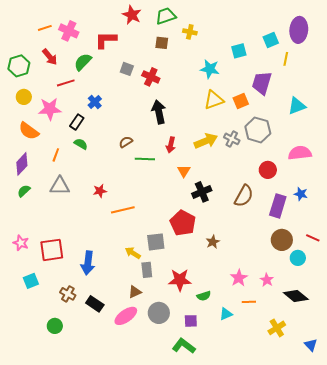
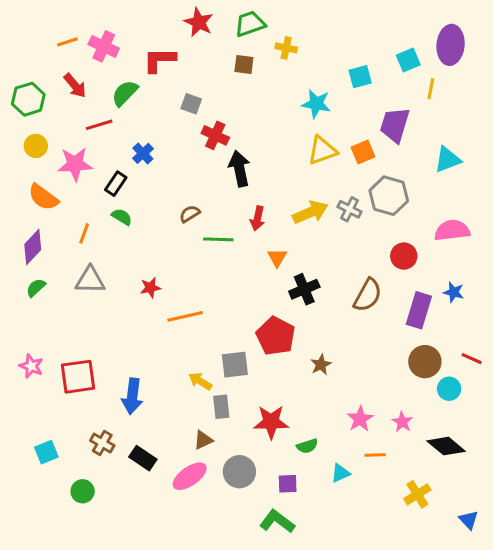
red cross: (151, 77) -> (215, 135), moved
cyan square: (31, 281) -> (46, 452), moved

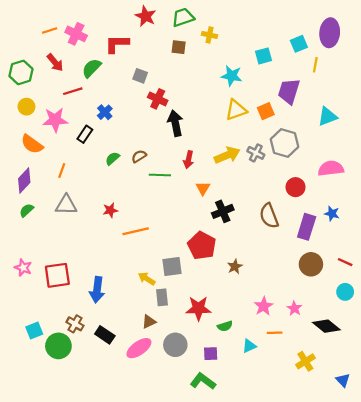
green semicircle: (122, 217) -> (112, 158), moved, turned -72
brown semicircle: (368, 295) -> (269, 216), turned 130
cyan circle: (449, 389) -> (345, 292), moved
green circle: (83, 491) -> (58, 346), moved, size x1.5

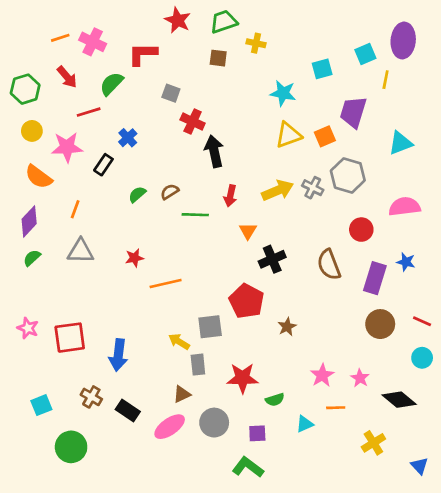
green circle: (58, 346) -> (71, 447), moved

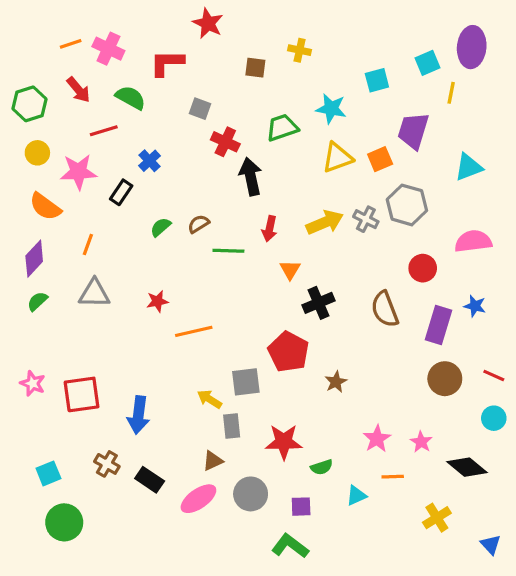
green trapezoid: (224, 22) -> (282, 128), moved
green semicircle: (112, 84) -> (131, 98), turned 75
green circle: (71, 447) -> (64, 522), moved

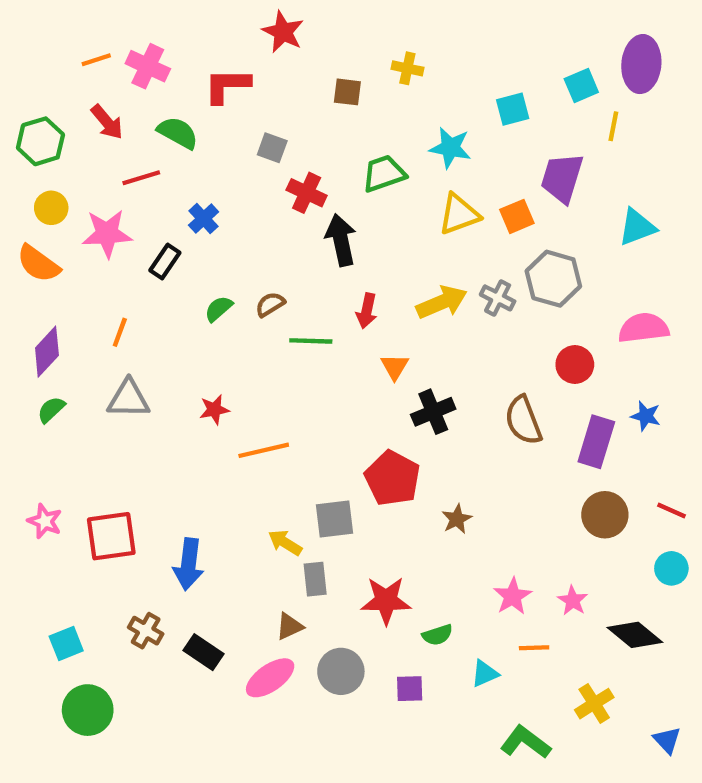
orange semicircle: (45, 207) -> (38, 264), moved
green L-shape: (290, 546) -> (525, 742), moved

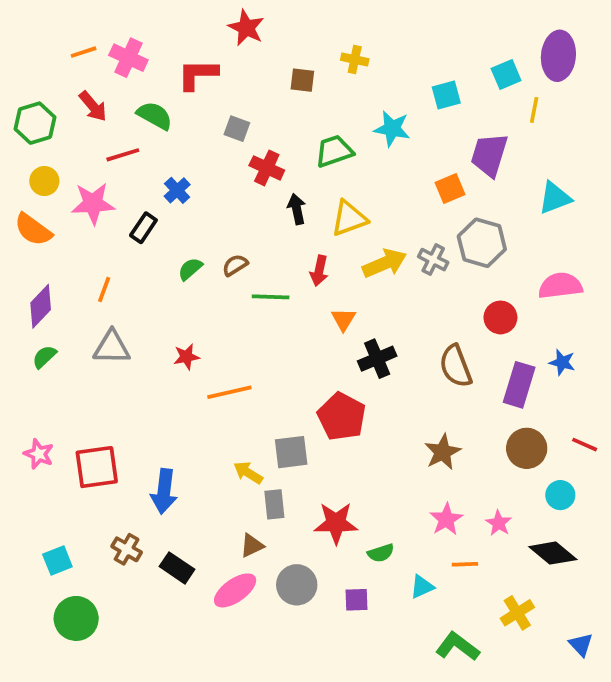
yellow triangle: (459, 214) -> (349, 218), moved
black arrow: (341, 240) -> (297, 209), size x0.7
brown star: (457, 519) -> (443, 452), moved, size x1.4
cyan circle: (671, 568) -> (560, 495), moved

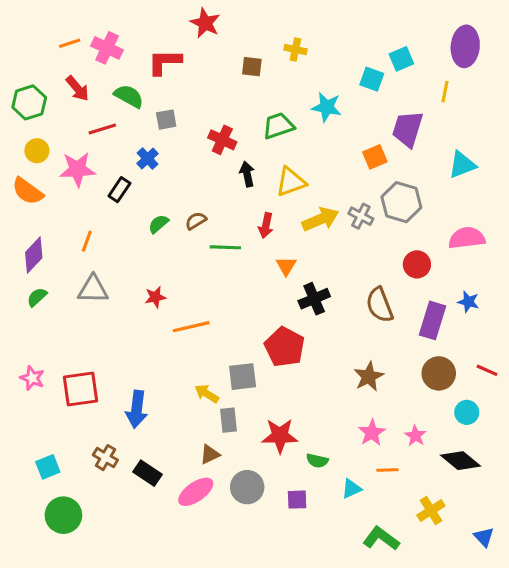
cyan square: (506, 74) -> (401, 59), moved
cyan square: (446, 95) -> (372, 79), turned 35
gray square: (237, 129) -> (166, 120), moved, turned -30
green semicircle: (381, 553) -> (317, 461), turned 30

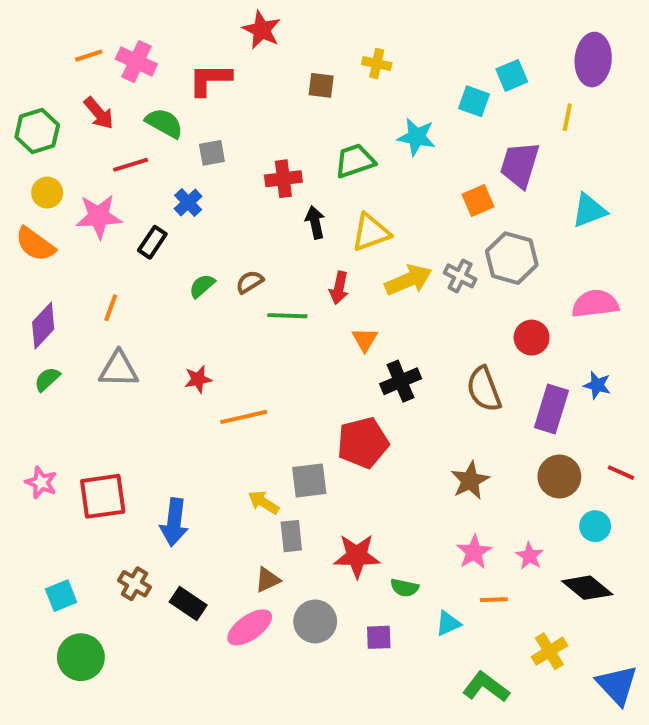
red cross: (222, 140) -> (283, 179), turned -32
red pentagon: (285, 347) -> (363, 443), turned 30
blue triangle: (484, 537) -> (617, 685), size x1.6

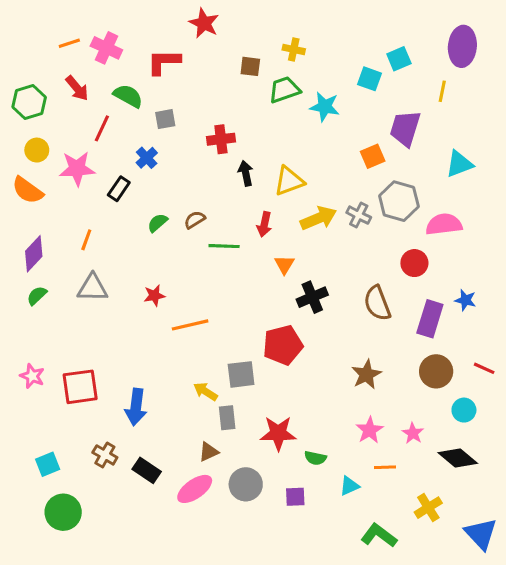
green trapezoid: (355, 161) -> (284, 90), moved
red line: (131, 165) -> (102, 128), turned -48
pink semicircle: (595, 304) -> (444, 224), moved

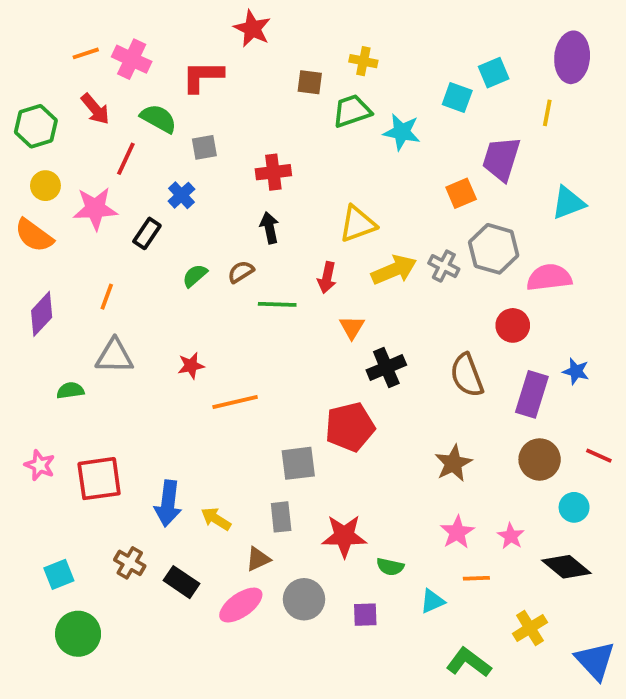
black arrow: (246, 173) -> (270, 228), moved
green semicircle: (37, 296) -> (70, 391), moved, turned 35
yellow arrow: (205, 391) -> (216, 519), moved

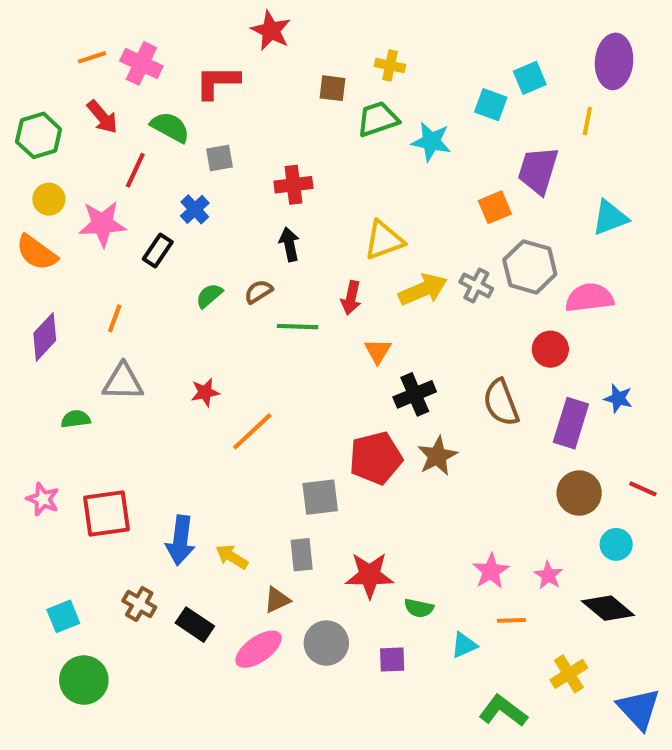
orange line: (235, 402) -> (252, 431), turned -30
brown star: (453, 463) -> (437, 456), moved

